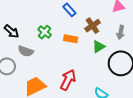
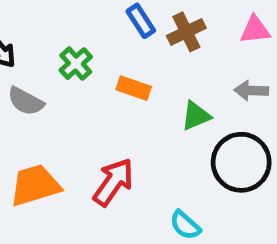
brown cross: (92, 26) -> (186, 32), moved
gray arrow: (121, 32) -> (251, 91), turned 72

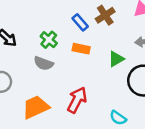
blue rectangle: (141, 21) -> (80, 22), moved
gray semicircle: (26, 101) -> (44, 63), moved

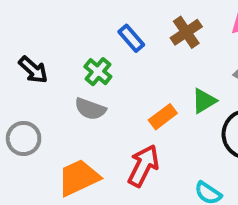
blue rectangle: (80, 22) -> (131, 38), moved
orange rectangle: (81, 49) -> (163, 117), moved, turned -48

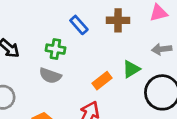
brown cross: (186, 32) -> (118, 20), turned 35
green cross: (98, 72) -> (55, 49), turned -30

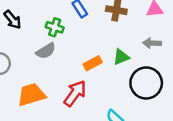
gray semicircle: (50, 76) -> (46, 51), turned -60

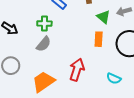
green triangle: (121, 57) -> (103, 17), moved, turned -40
orange rectangle: (93, 63) -> (99, 39), moved, turned -40

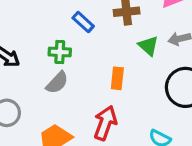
orange rectangle: (99, 39) -> (117, 78), moved

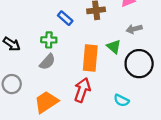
green triangle: (148, 46) -> (114, 47), moved
orange rectangle: (117, 78) -> (90, 58), size x1.6

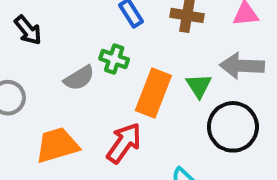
gray arrow: (134, 29) -> (242, 66), size x1.5
green cross: (49, 40) -> (114, 59), moved

